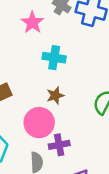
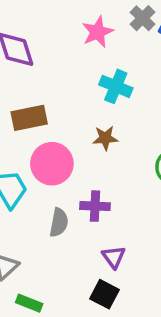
pink circle: (39, 123) -> (52, 164), moved

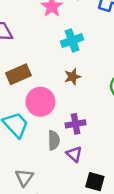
cyan cross: (116, 86) -> (72, 41), turned -30
purple triangle: (114, 257) -> (74, 154), moved

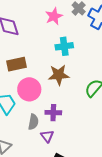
brown star: (73, 77) -> (59, 75), size x1.5

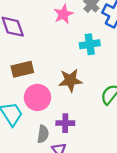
cyan cross: (64, 46) -> (90, 44), moved

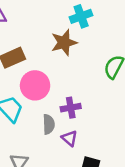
brown star: (70, 80) -> (64, 43), moved

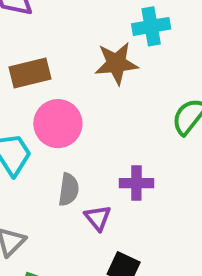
purple cross: (71, 108) -> (136, 183), moved

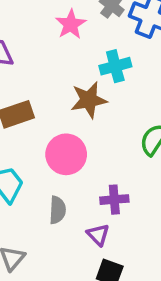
pink circle: (58, 124) -> (66, 154), moved
purple triangle: (98, 218) -> (98, 235), moved

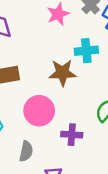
purple cross: (114, 200) -> (72, 135), moved

